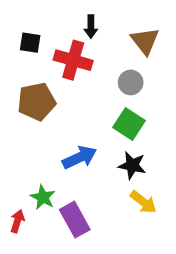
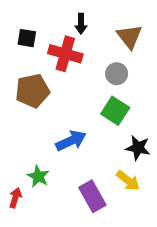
black star: (132, 165) -> (138, 148), moved
purple rectangle: (75, 220) -> (92, 196), moved

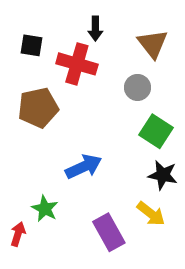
green square: (115, 111) -> (156, 131), moved

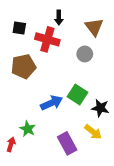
green square: (156, 131) -> (77, 95), moved

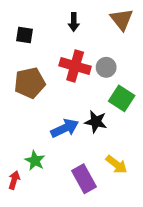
brown triangle: (94, 27) -> (122, 19), moved
red cross: (47, 39) -> (75, 66), moved
green square: (77, 95) -> (122, 98), moved
black star: (100, 108) -> (96, 122), moved

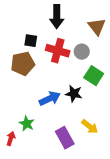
brown triangle: (122, 19) -> (97, 27), moved
black arrow: (74, 22) -> (57, 17), size x1.6
black square: (25, 35) -> (31, 41), moved

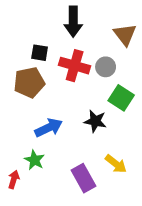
blue arrow: (50, 99) -> (49, 128), moved

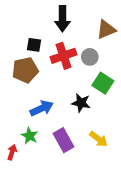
brown triangle: (125, 35) -> (106, 30), turned 45
red cross: (75, 66) -> (63, 56), turned -35
purple rectangle: (84, 178) -> (63, 140), moved

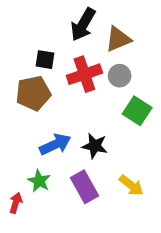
black arrow: (62, 19) -> (83, 24), turned 30
brown triangle: (106, 30) -> (118, 39), moved
black star: (81, 103) -> (95, 146), moved

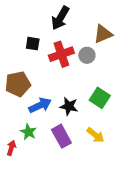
brown triangle: (118, 39) -> (103, 34), moved
brown pentagon: (33, 93) -> (18, 84), moved
green square: (137, 111) -> (100, 98), moved

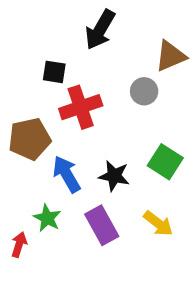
red cross: (61, 54) -> (81, 107), moved
blue arrow: (40, 105) -> (67, 174), turned -95

